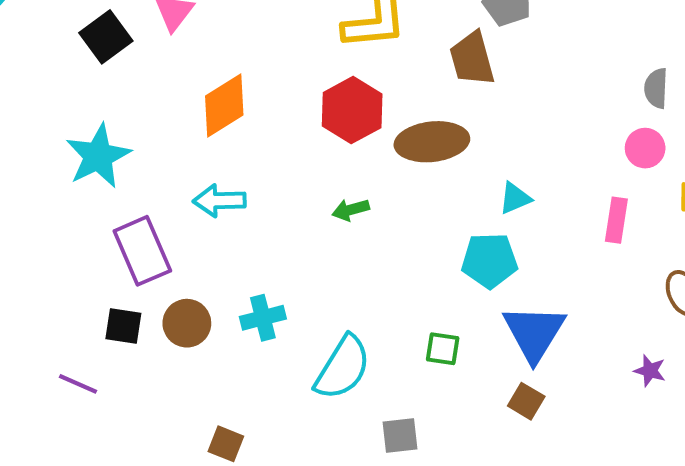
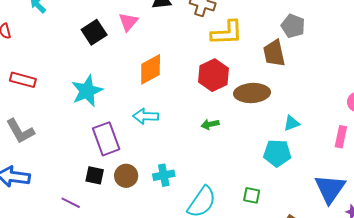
blue triangle: (534, 333) -> (330, 189), moved

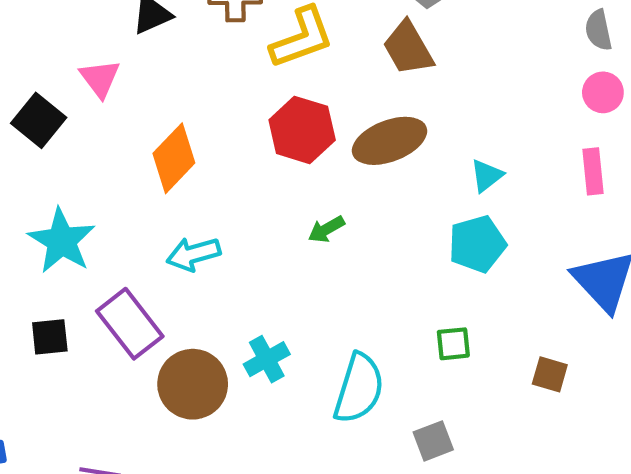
black square: (95, 175) -> (50, 337), moved
brown circle: (126, 176) -> (193, 384), size x1.4

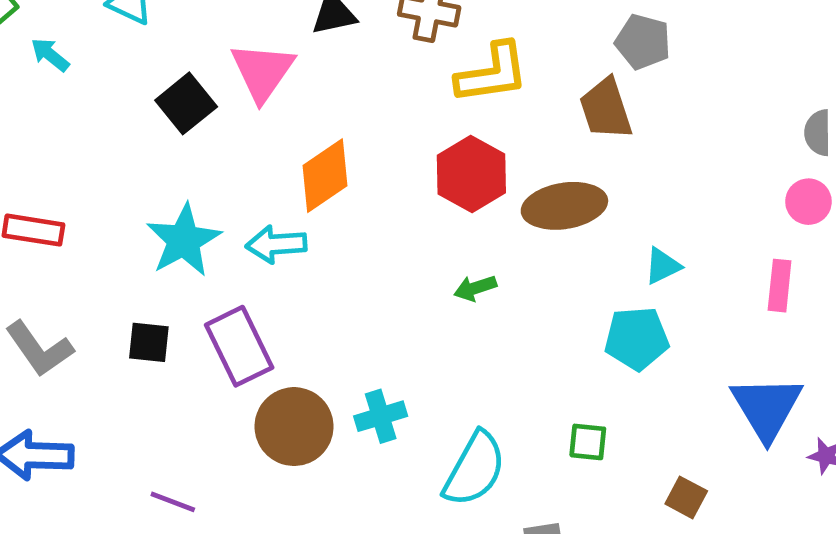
pink triangle: (100, 78) -> (263, 72), size x1.4
cyan arrow: (193, 254) -> (276, 244), moved

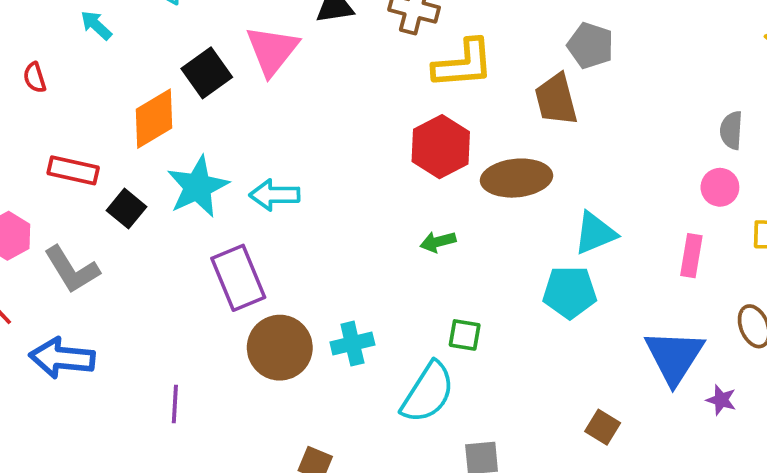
orange diamond: (325, 176) -> (154, 119), moved
cyan triangle: (662, 266) -> (595, 233), size x1.4
black square: (149, 342) -> (127, 209), moved, turned 30
green square: (588, 442) -> (465, 335), moved
purple line: (173, 502) -> (175, 404), turned 69

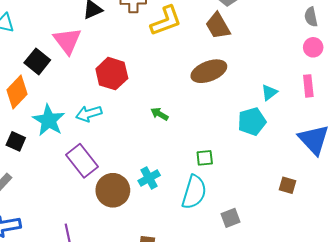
red hexagon: (441, 147) -> (112, 74), moved
cyan triangle: (595, 233) -> (269, 92), moved, size x0.7
green arrow: (438, 242) -> (160, 114), moved, turned 60

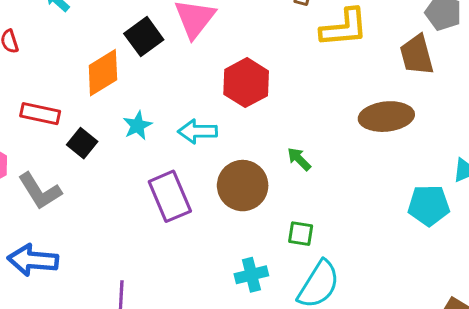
cyan star: (49, 120) -> (137, 126), size x0.6
green square: (205, 158) -> (301, 234), moved
cyan cross: (149, 178) -> (251, 275), moved
brown circle: (113, 190) -> (243, 186), moved

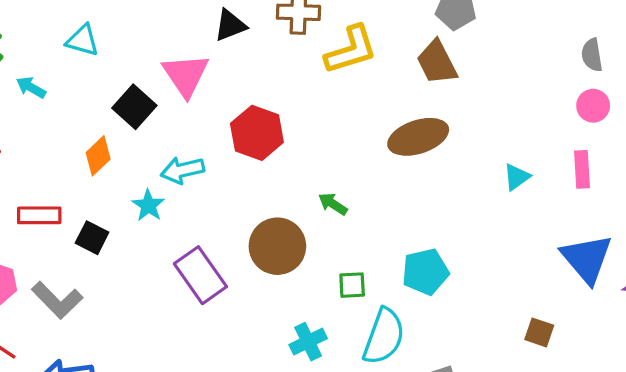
orange diamond: (103, 73) -> (98, 156), size x0.7
cyan arrow: (198, 131) -> (182, 170), moved
cyan pentagon: (429, 205) -> (425, 272), moved

